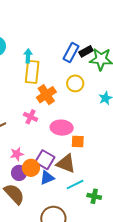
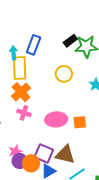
blue rectangle: (71, 52) -> (34, 45), moved
orange cross: (46, 95) -> (21, 92), moved
orange square: (78, 141) -> (80, 122), moved
purple circle: (19, 173) -> (20, 161), moved

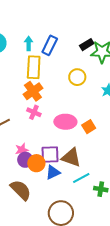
cyan arrow: (13, 53) -> (29, 43), moved
orange square: (80, 122) -> (89, 127), turned -32
purple square: (44, 153) -> (50, 155), turned -30

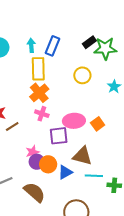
purple square: (50, 155) -> (59, 136), moved
cyan line: (81, 178) -> (94, 176), turned 36

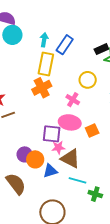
pink cross: (42, 114) -> (73, 100), moved
pink star: (33, 152) -> (58, 148), moved

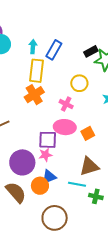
pink star: (58, 148) -> (45, 155), moved
purple circle: (25, 154) -> (22, 162), size x1.6
orange circle: (35, 159) -> (40, 186), moved
brown triangle: (70, 159) -> (89, 166), moved, turned -40

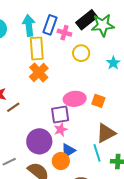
cyan arrow: (33, 47) -> (29, 25), size x1.5
black rectangle: (91, 51) -> (87, 20), size x1.5
pink cross: (66, 104) -> (64, 33), moved
orange square: (88, 133) -> (98, 101), turned -32
cyan line: (77, 184) -> (97, 153), turned 72

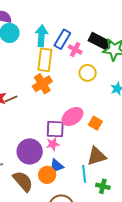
black rectangle: (87, 20) -> (99, 41), turned 55
pink ellipse: (75, 99) -> (72, 117), turned -40
brown line: (13, 107) -> (11, 99), moved

